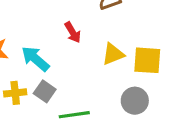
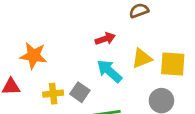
red arrow: (73, 32) -> (105, 39), turned -78
cyan arrow: (35, 59) -> (109, 71), moved

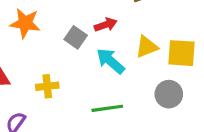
orange star: (33, 56) -> (25, 23), moved
gray square: (80, 92) -> (76, 37), moved

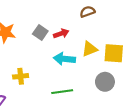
gray square: (76, 37) -> (40, 32), moved
cyan arrow: (110, 61) -> (64, 59), turned -35

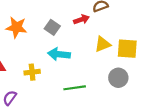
red arrow: (61, 34) -> (81, 20), moved
cyan arrow: (64, 59) -> (59, 54), moved

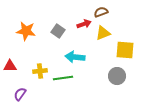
yellow triangle: (103, 44) -> (103, 33), moved
cyan arrow: (59, 54) -> (75, 57), moved
green line: (75, 88) -> (63, 78), moved

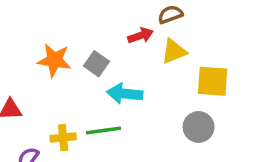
orange star: (26, 31) -> (54, 60), moved
gray square: (58, 31) -> (97, 64), moved
yellow cross: (40, 71) -> (63, 138), moved

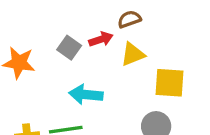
gray square: (97, 64) -> (69, 48), moved

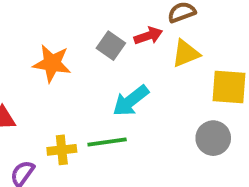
cyan arrow: (86, 94) -> (131, 101), turned -44

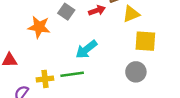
gray square: (111, 46) -> (66, 12), moved
yellow triangle: (186, 54) -> (131, 14), moved

